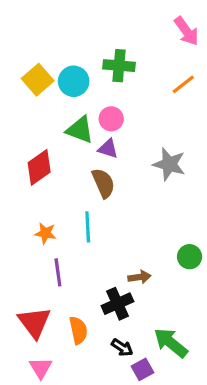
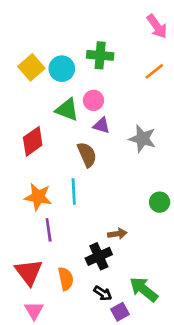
purple triangle: (108, 149) -> (101, 125), moved
orange star: (45, 233) -> (38, 197), size x1.5
green circle: (190, 257) -> (160, 202), moved

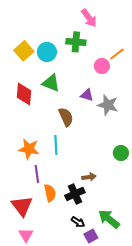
pink arrow: (157, 26) -> (89, 18), moved
pink circle: (94, 100) -> (102, 66), moved
purple triangle: (101, 125) -> (87, 95), moved
red diamond: (33, 141) -> (24, 94), moved, turned -50
orange semicircle: (66, 279) -> (50, 193), moved

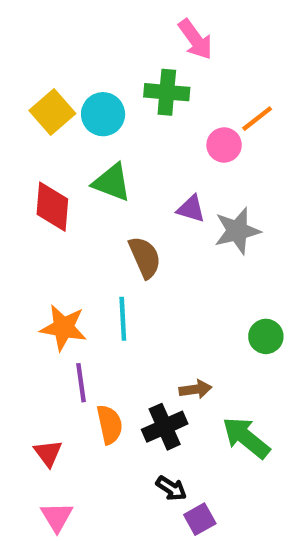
gray star: (108, 105) -> (237, 231), turned -30
red triangle: (22, 206) -> (48, 453), size x0.6
green arrow: (109, 219) -> (246, 438), moved

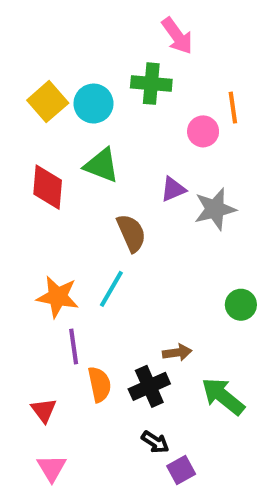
orange line: (257, 119) -> (233, 108), turned -60
purple triangle: (191, 209) -> (173, 189), turned -40
cyan line: (123, 319) -> (111, 289), turned 33

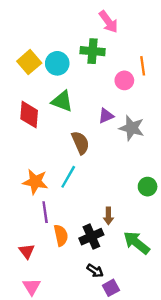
gray star: (215, 209) -> (132, 128), turned 30
brown arrow: (177, 352) -> (108, 216), turned 98

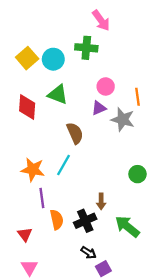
orange line: (143, 66) -> (137, 97), moved
pink circle: (124, 80) -> (106, 86), moved

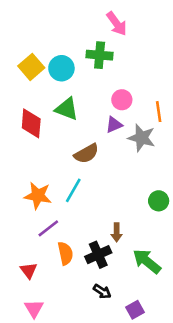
brown semicircle: (75, 133) -> (86, 154), turned 85
purple line: (42, 198) -> (48, 228), turned 60
purple square: (103, 269) -> (135, 310), moved

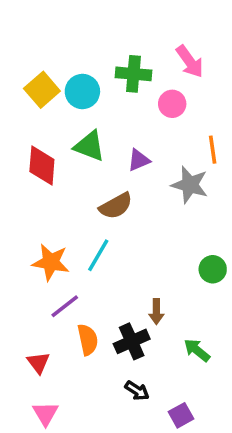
pink arrow: (117, 24) -> (190, 62), moved
pink circle: (122, 100) -> (172, 104), moved
purple triangle: (114, 125) -> (139, 160), moved
green arrow: (147, 261) -> (197, 350), size x0.7

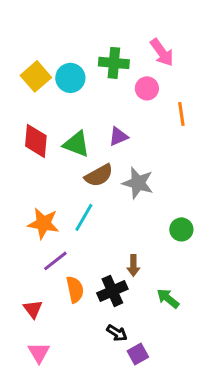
green triangle: (89, 146) -> (76, 144), moved
orange line: (213, 150) -> (181, 114), moved
gray star: (190, 185) -> (138, 183), moved
purple square: (181, 415) -> (138, 354), moved

